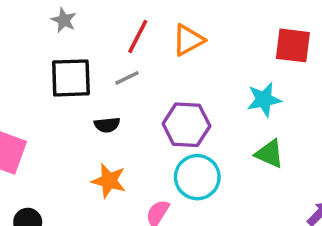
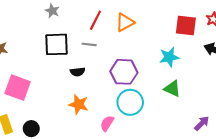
gray line: (127, 78) -> (89, 44), turned 32

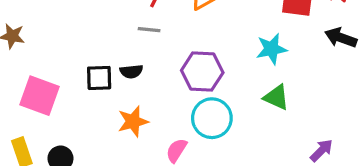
black square: (57, 44) -> (99, 78), moved, size x0.7
orange star: (79, 104) -> (133, 121), turned -30

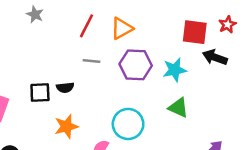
gray line: (149, 30) -> (92, 61), moved
black arrow: (341, 38) -> (215, 57), moved
purple hexagon: (202, 71) -> (136, 65), moved

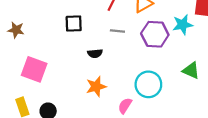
cyan star: (175, 70) -> (183, 25), moved
black square: (40, 93) -> (74, 24), moved

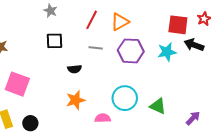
cyan star: (183, 25) -> (167, 52), moved
green triangle: (191, 70) -> (158, 106), moved
pink semicircle: (125, 106) -> (103, 118), turned 56

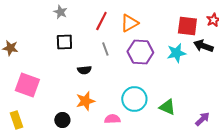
gray line: (96, 48) -> (105, 49), turned 64
black circle: (30, 123) -> (62, 120), moved

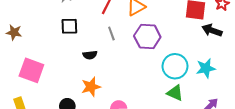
cyan star: (176, 53) -> (206, 68), moved
cyan circle: (134, 99) -> (175, 66), moved

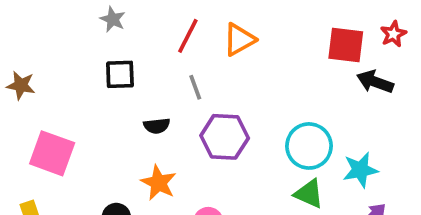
purple hexagon: (147, 37) -> (225, 137), moved
cyan star: (206, 68) -> (360, 170), moved
orange star: (91, 87) -> (159, 183), turned -30

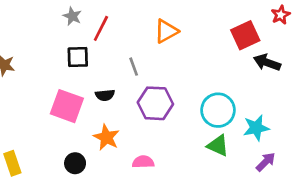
red star: (393, 34) -> (281, 15), moved
red line: (188, 36) -> (101, 28), moved
red square: (346, 45) -> (245, 35), turned -32
pink square: (52, 153) -> (67, 106), moved

